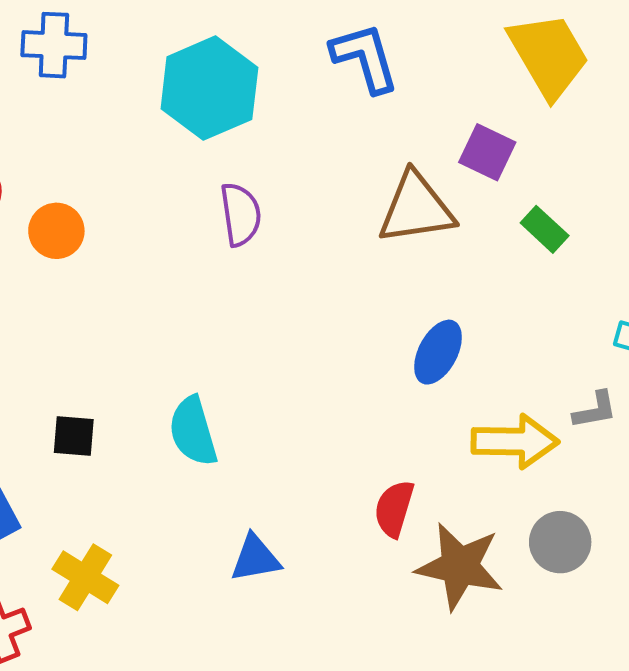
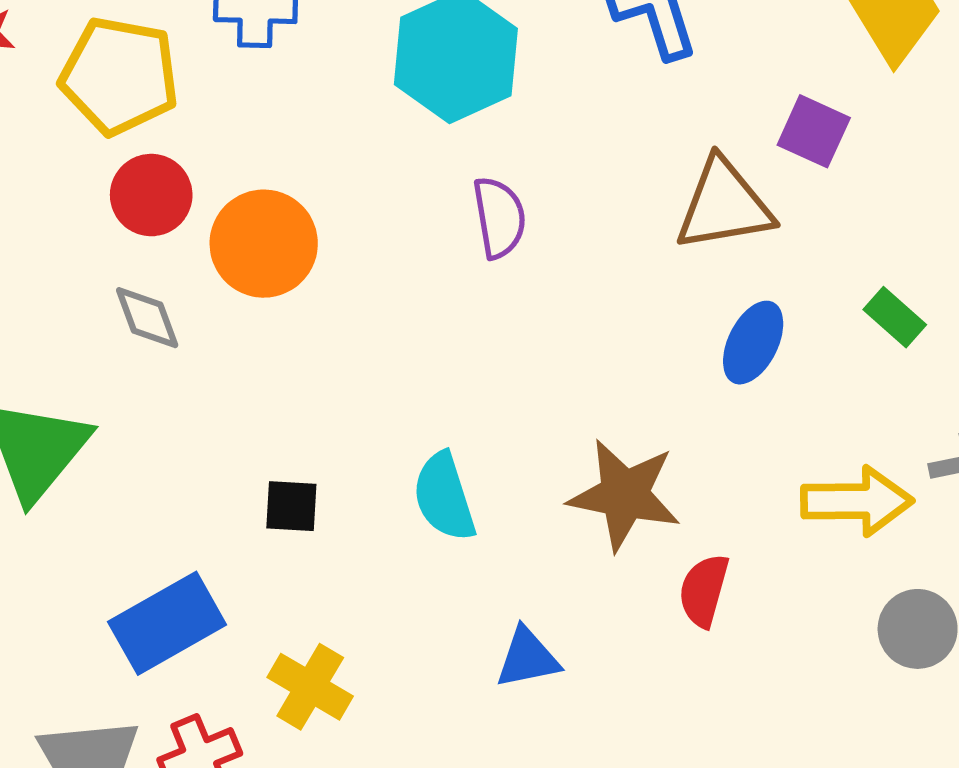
green rectangle: (545, 229) -> (895, 317), moved
orange circle: (56, 231) -> (264, 244), size x1.5
blue ellipse: (438, 352) -> (753, 343), moved
brown star: (460, 566) -> (625, 495), moved

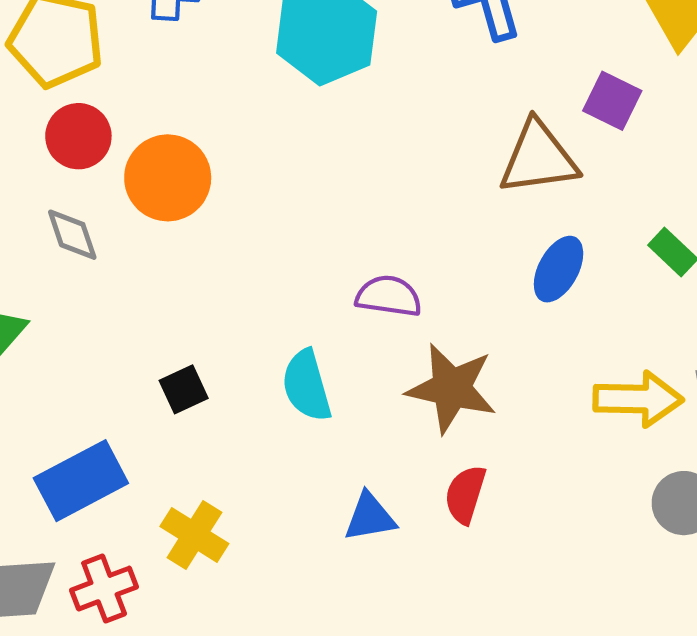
purple semicircle: (499, 218) -> (389, 296), moved, turned -74
black square: (291, 506) -> (184, 389), turned -30
red semicircle: (704, 590) -> (465, 494), moved

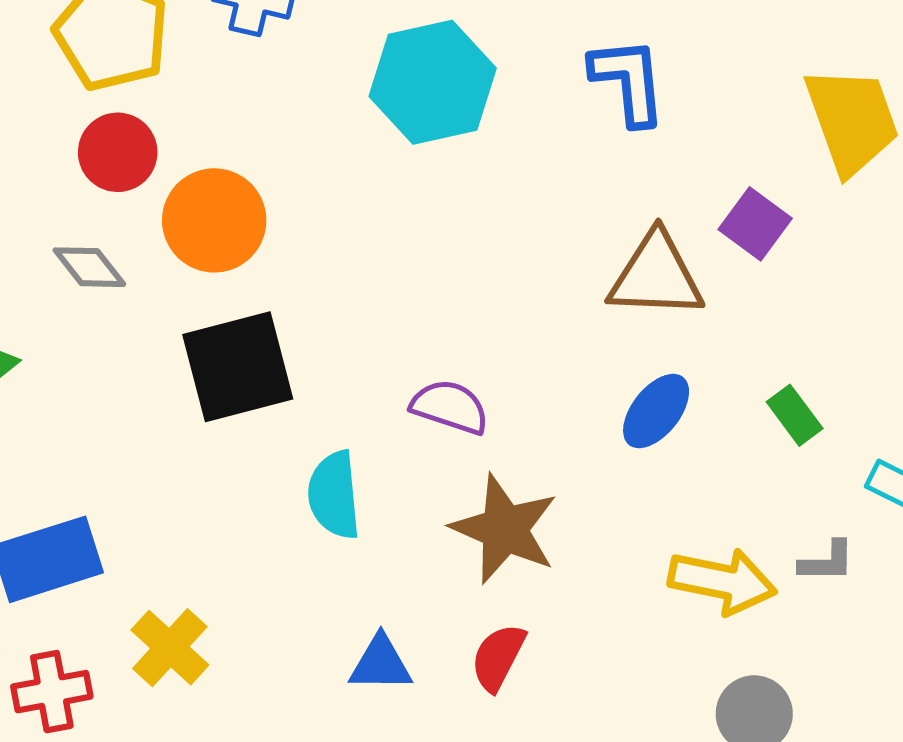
gray diamond: (72, 235) -> (89, 267), turned -30
black square: (184, 389) -> (238, 367), moved, size x2.0

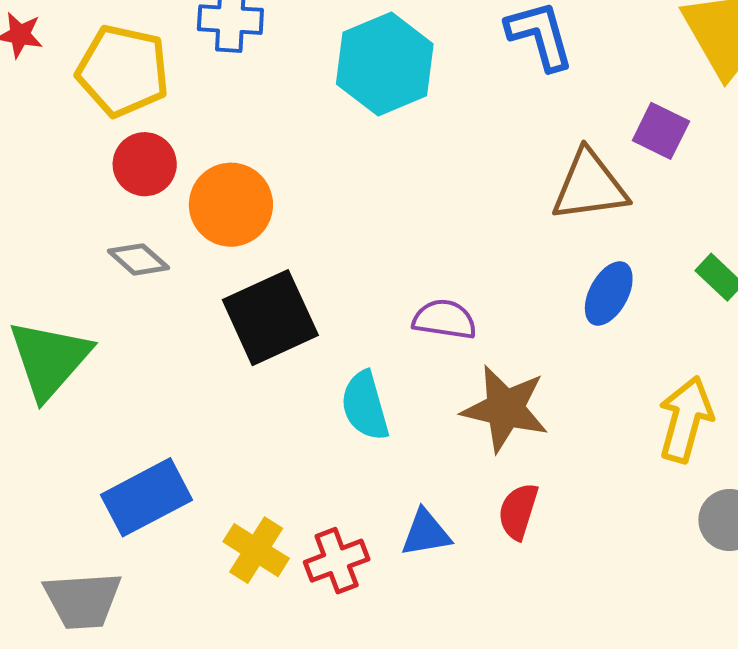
yellow arrow: (722, 581) -> (685, 419), turned -76
red cross: (52, 692) -> (337, 561), moved

